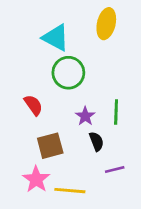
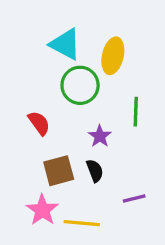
yellow ellipse: (106, 24) -> (113, 56), moved
green line: (116, 112) -> (136, 112), moved
black semicircle: (96, 141) -> (95, 171), moved

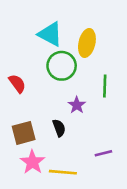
red semicircle: (39, 123) -> (17, 84), moved
brown square: (59, 171) -> (24, 133), moved
black semicircle: (95, 171) -> (59, 128), moved

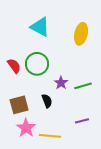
yellow ellipse: (87, 43) -> (81, 34), moved
green circle: (62, 66) -> (37, 64), moved
green line: (105, 86) -> (83, 86), moved, turned 72

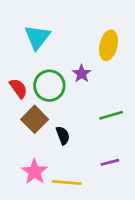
cyan triangle: (40, 27) -> (37, 37), moved, turned 40
purple star: (61, 83) -> (82, 74), moved
brown square: (19, 105) -> (35, 119), moved, turned -30

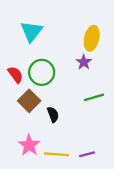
purple star: (82, 74) -> (84, 62), moved
purple line: (110, 162) -> (87, 154), moved

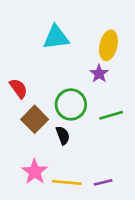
cyan triangle: (31, 31) -> (56, 37), moved, turned 45
green circle: (42, 72) -> (71, 104), moved

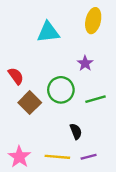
yellow ellipse: (108, 45) -> (93, 21), moved
black semicircle: (63, 135) -> (76, 131), moved
pink star: (35, 172) -> (19, 157), moved

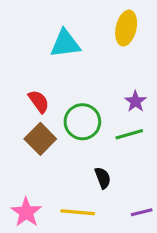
purple star: (85, 63) -> (135, 101), moved
red semicircle: (16, 76) -> (39, 101), moved
purple line: (89, 157) -> (142, 212), moved

